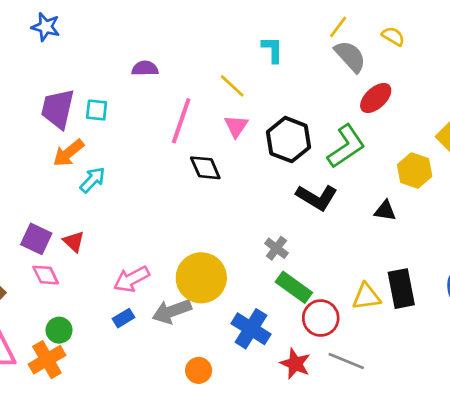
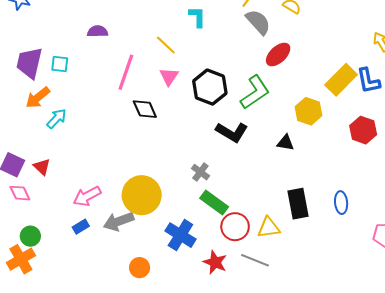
yellow triangle: (366, 297) -> (269, 228), moved

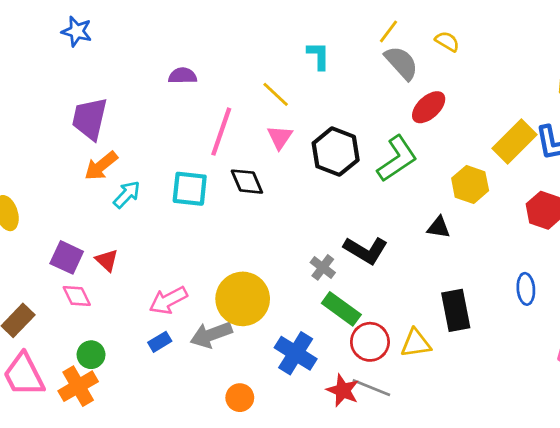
cyan square: (60, 64) -> (190, 189), moved, size x1.5
black L-shape: (232, 132) -> (366, 250), moved
blue ellipse: (341, 203) -> (526, 289), moved
gray line: (255, 260) -> (371, 388), moved

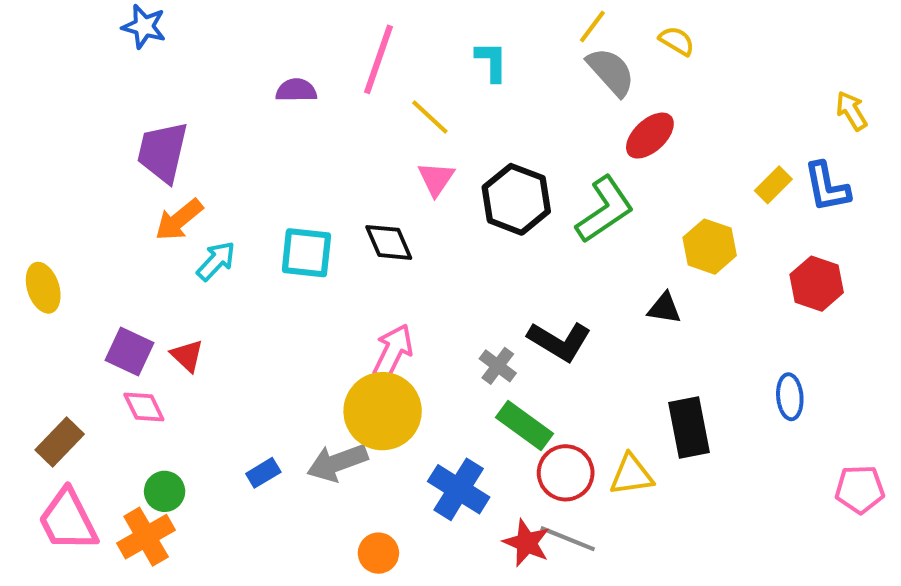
pink line: (221, 132) -> (378, 59), moved
yellow rectangle: (514, 142) -> (773, 185), size x0.6
pink arrow: (168, 300) -> (393, 351), moved, turned 144

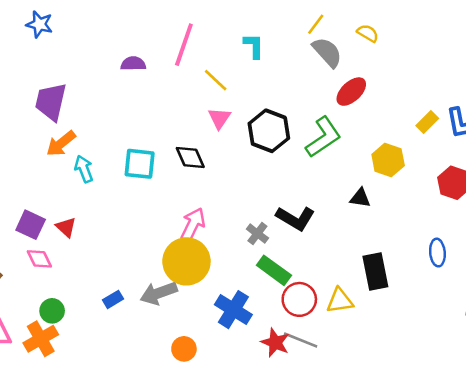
cyan arrow: (216, 261) -> (84, 169), turned -64

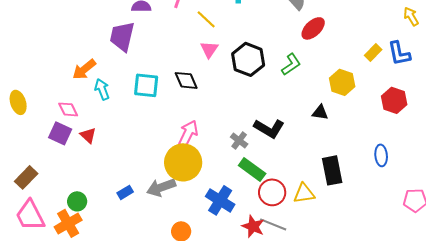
purple trapezoid: (51, 102) -> (122, 36), moved
green L-shape: (323, 137) -> (291, 64), size x0.7
pink diamond: (39, 259) -> (68, 109), moved

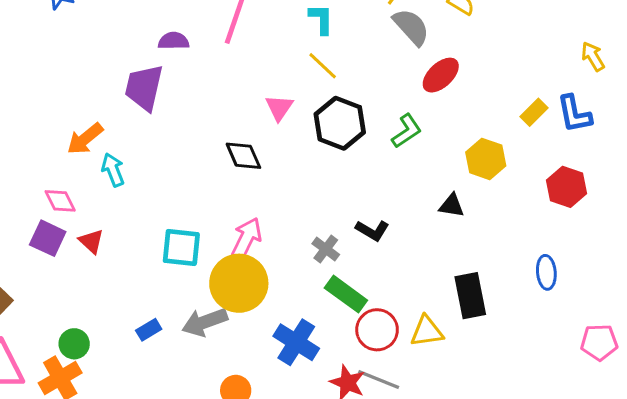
yellow line: (206, 19) -> (323, 66), moved
cyan square: (146, 85) -> (181, 247), moved
black L-shape: (269, 128) -> (372, 230), size x0.7

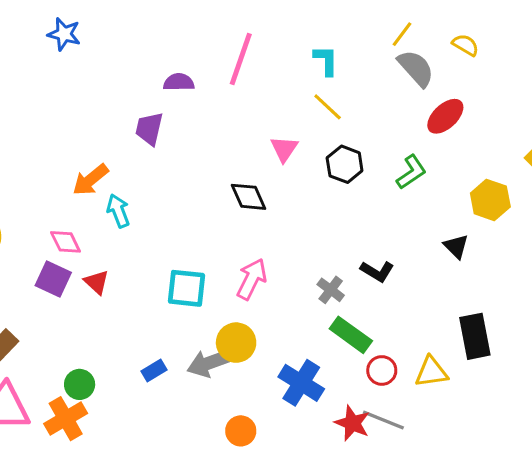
purple trapezoid: (144, 87) -> (149, 129), size x0.7
black hexagon: (340, 123) -> (345, 164), size x0.7
black triangle: (452, 206) -> (456, 246), turned 36
yellow circle: (239, 283) -> (236, 343), moved, size x0.7
red circle: (377, 330) -> (382, 370), size x0.7

